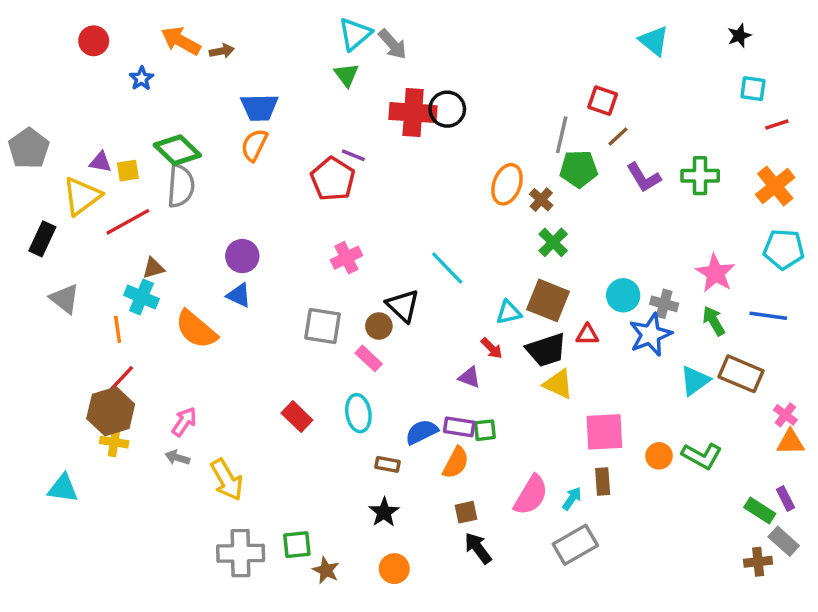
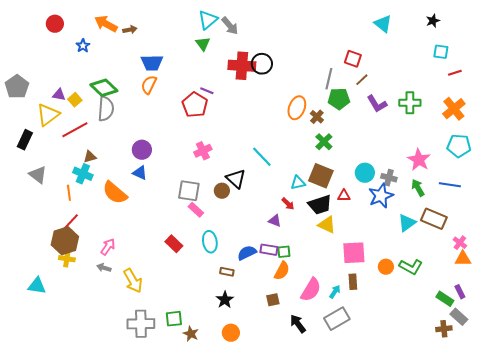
yellow square: (128, 171) -> (75, 100), turned -32
pink rectangle: (369, 358) -> (196, 210), moved
orange semicircle: (456, 463) -> (282, 271), moved
black arrow: (478, 548) -> (298, 324), moved

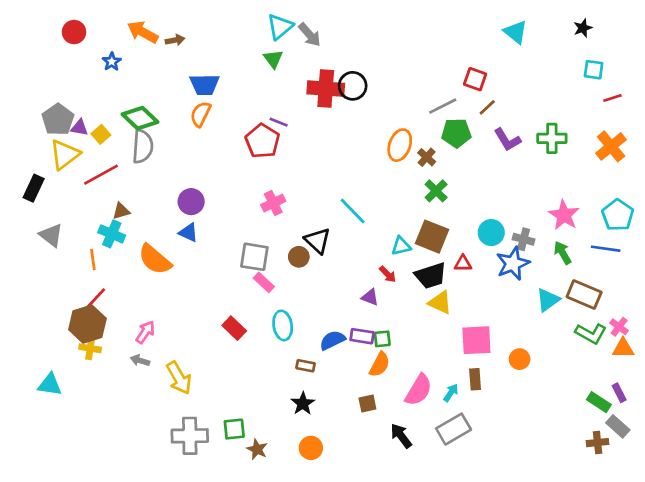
gray line: (329, 79) -> (443, 106), turned 50
gray pentagon: (17, 87) -> (58, 120), moved
cyan pentagon: (459, 146) -> (618, 215), moved, turned 30
green L-shape: (411, 267) -> (591, 334), moved

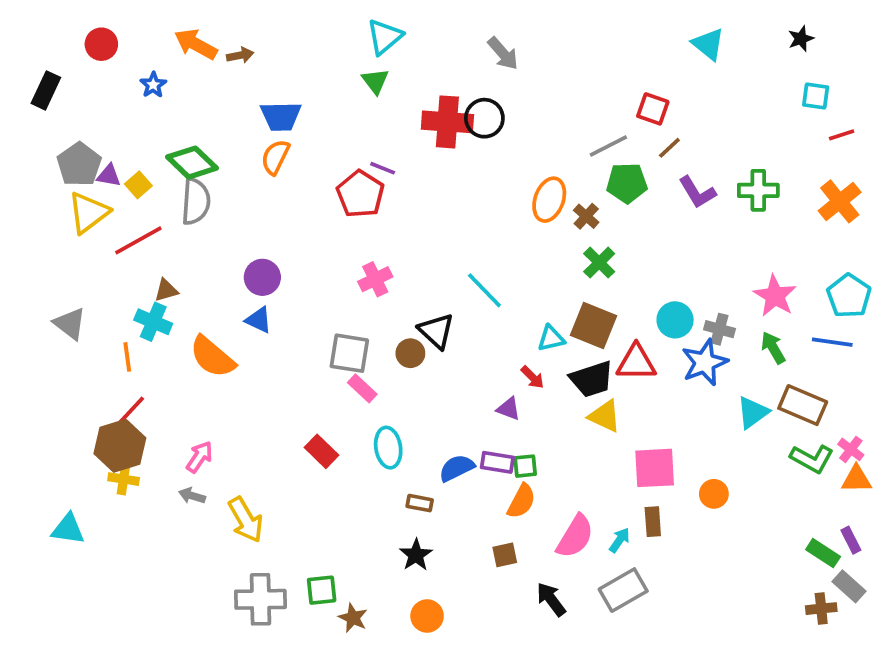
gray arrow: (310, 35) -> (503, 53), moved
black rectangle: (34, 188) -> (46, 90), moved
red triangle: (463, 264) -> (636, 362), size x1.6

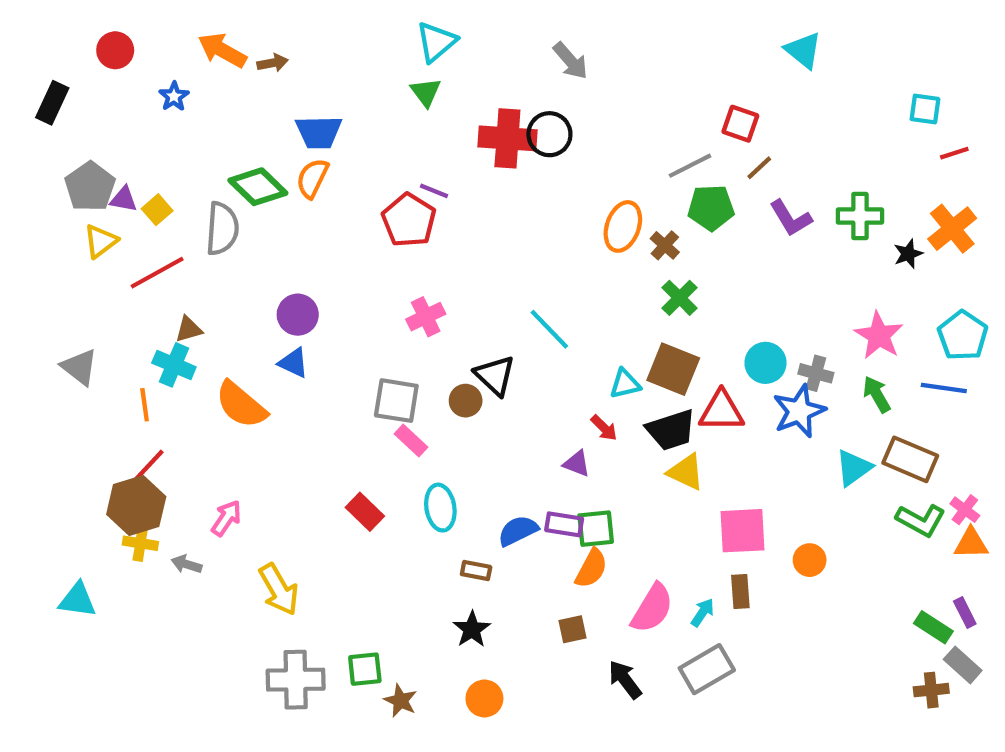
black star: (801, 39) -> (908, 254), moved
green diamond: (192, 163) -> (258, 187), moved
yellow triangle: (88, 213) -> (101, 241), size x0.7
green square: (525, 466) -> (596, 529), size x1.4
gray arrow: (192, 496) -> (187, 564), moved

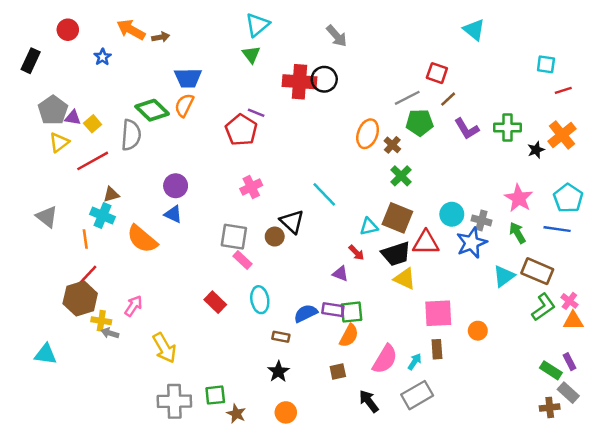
green L-shape: (921, 520) -> (543, 307), turned -64
yellow cross: (140, 543) -> (101, 321), moved

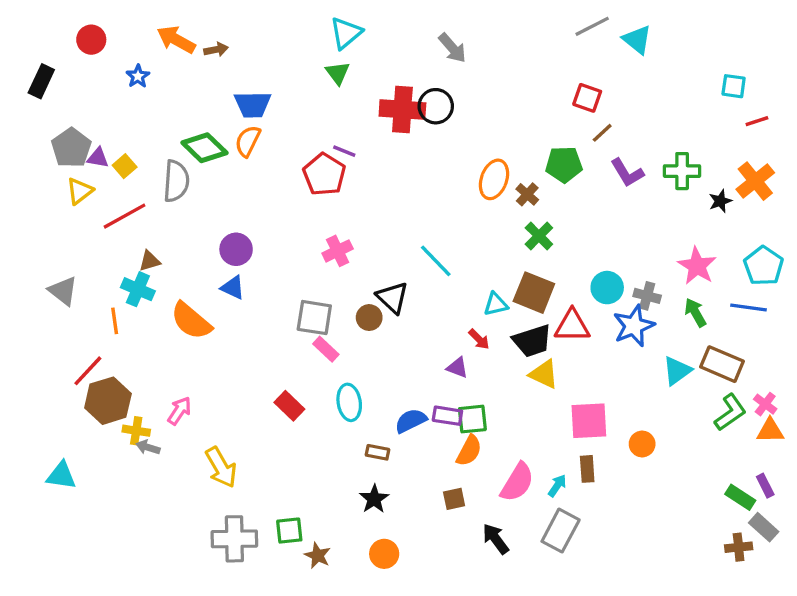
gray line: (407, 98) -> (592, 26), moved
red line: (86, 276) -> (88, 371), moved
gray rectangle: (417, 395) -> (561, 531), turned -32

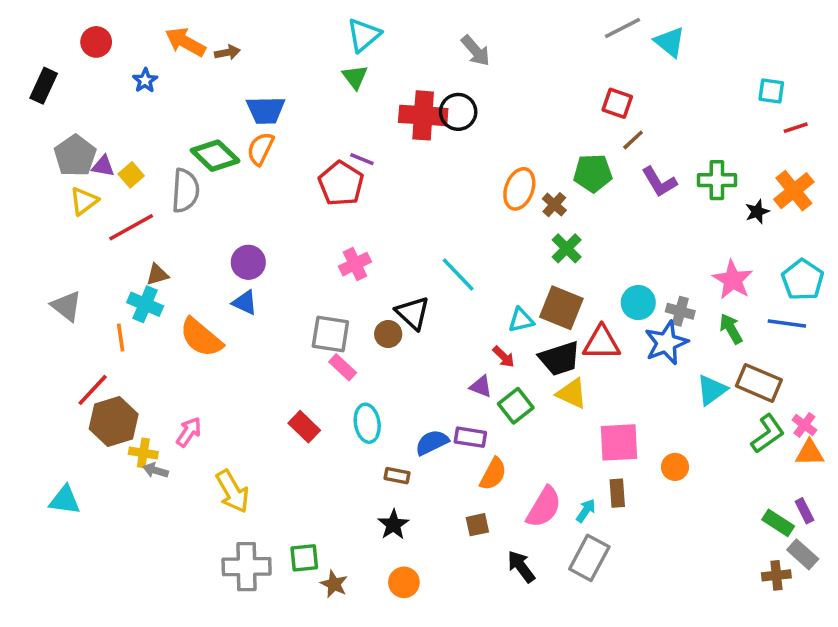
green square: (472, 419) -> (516, 406), moved, turned -32

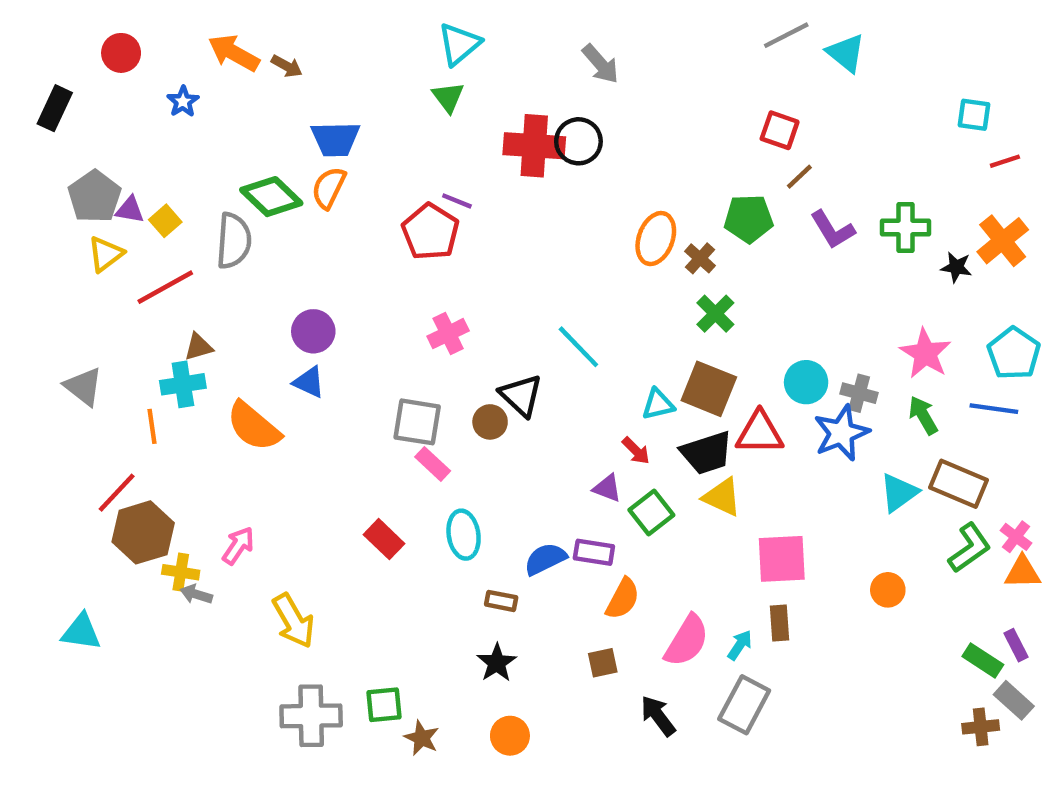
brown arrow: (227, 52) -> (287, 66), turned 40
black star: (757, 212) -> (956, 267), turned 30
cyan cross: (145, 304) -> (183, 384), turned -32
orange circle: (675, 467) -> (888, 590), moved

